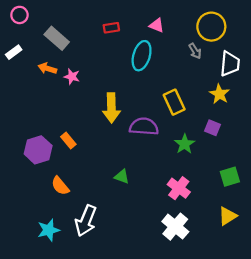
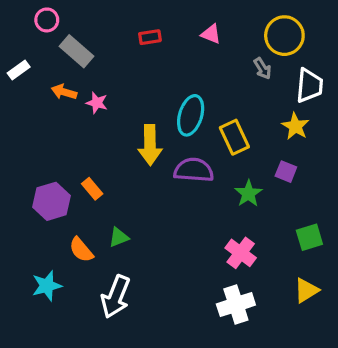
pink circle: (19, 15) -> (47, 20), moved
cyan ellipse: (142, 56) -> (191, 115), moved
green triangle: (122, 177) -> (119, 237), moved, turned -42
white cross: (175, 227) -> (236, 304), turned 32
cyan star: (49, 230) -> (47, 286), moved

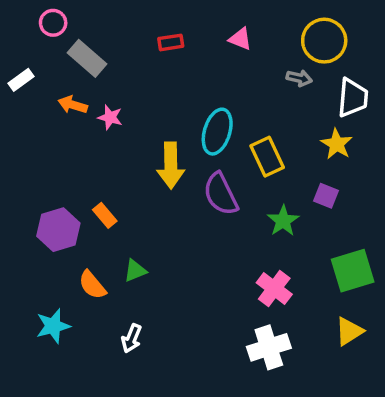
gray arrow: (263, 68) -> (299, 78), turned -45
purple semicircle: (194, 170) -> (221, 194), turned -120
green square: (309, 237) -> (353, 271), size x1.4
white arrow: (116, 297) -> (132, 338), size x0.6

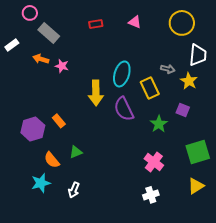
gray arrow: (299, 78) -> (168, 69), moved
cyan star: (53, 326) -> (41, 183), moved
white cross: (269, 347) -> (151, 195), size x0.7

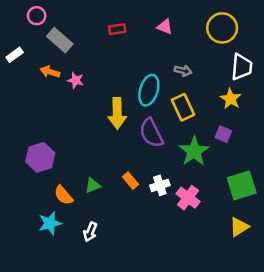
gray arrow: (168, 69) -> (183, 71), moved
orange rectangle: (59, 121) -> (131, 181), moved
green star: (159, 124) -> (194, 151), size x1.4
white cross: (151, 195) -> (160, 185), moved

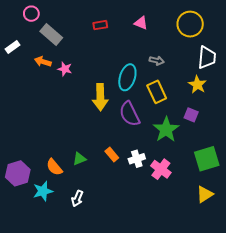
purple hexagon: (40, 157) -> (18, 173), moved

